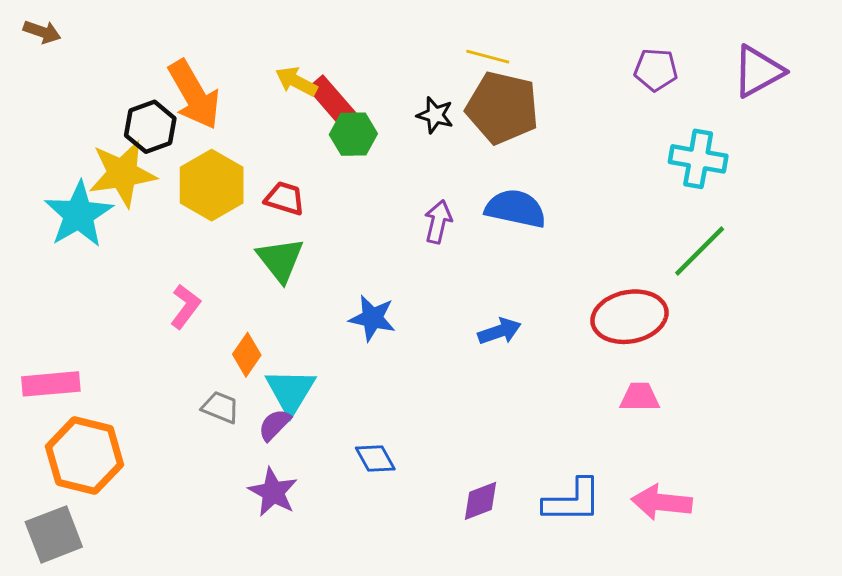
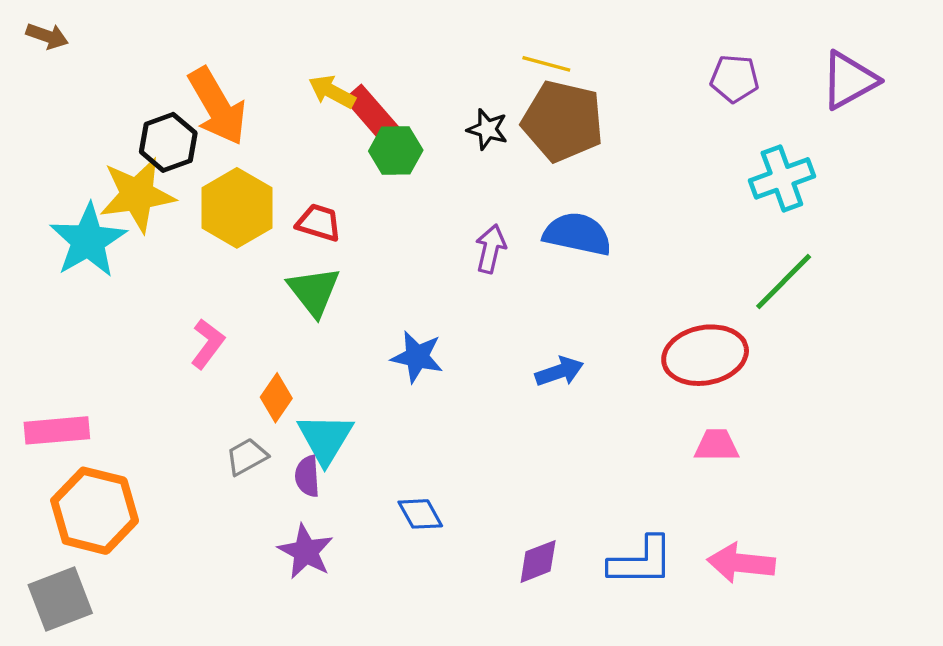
cyan cross: (698, 159) -> (782, 178), turned -30
gray trapezoid: (220, 407) -> (247, 457), turned -51
purple semicircle: (274, 425) -> (307, 476), turned -48

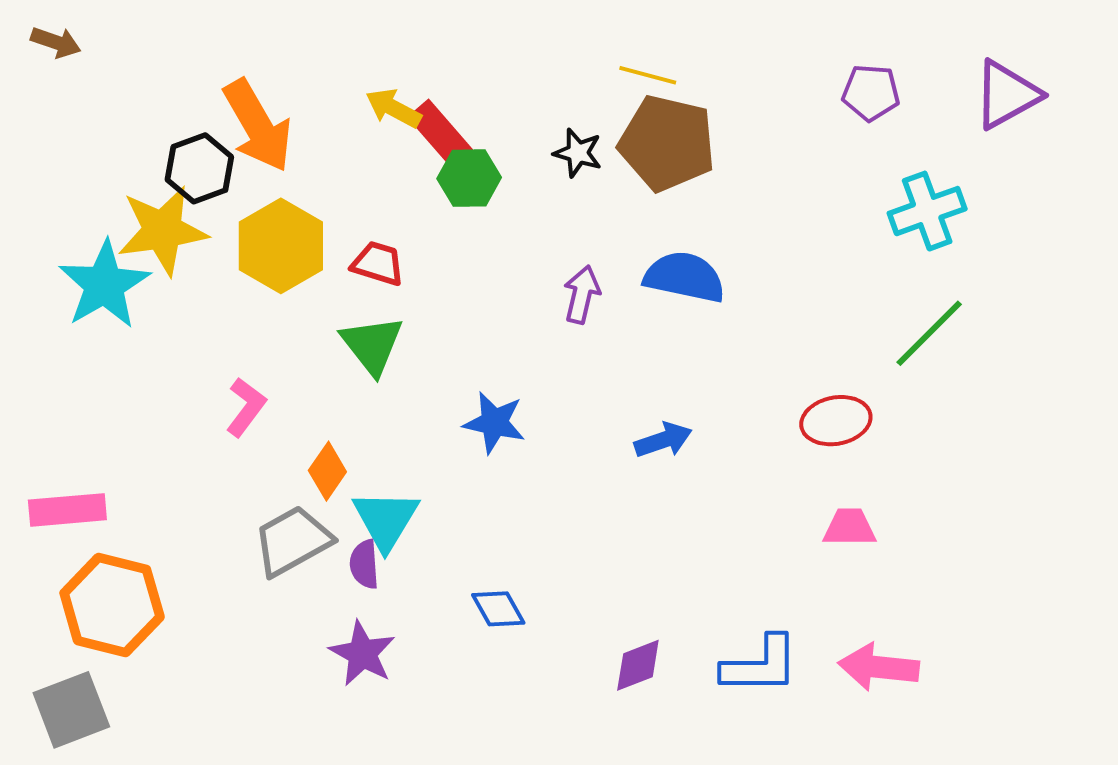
red ellipse: (705, 355) -> (836, 421), size x0.7
gray trapezoid: (247, 457) -> (293, 541), size x1.6

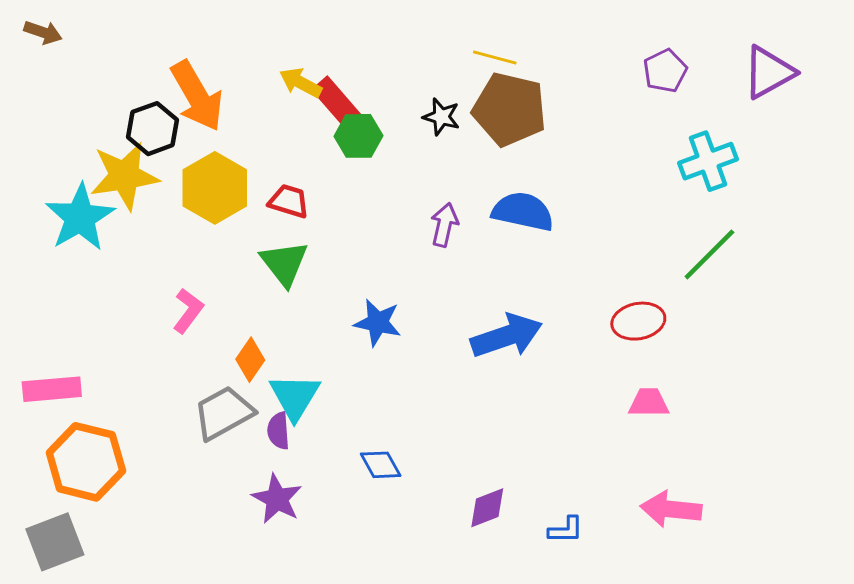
purple pentagon: (871, 93) -> (665, 71), turned -30
blue arrow: (663, 440) -> (507, 336), size x1.6
blue L-shape: (760, 665) -> (566, 530), moved, size x0.6

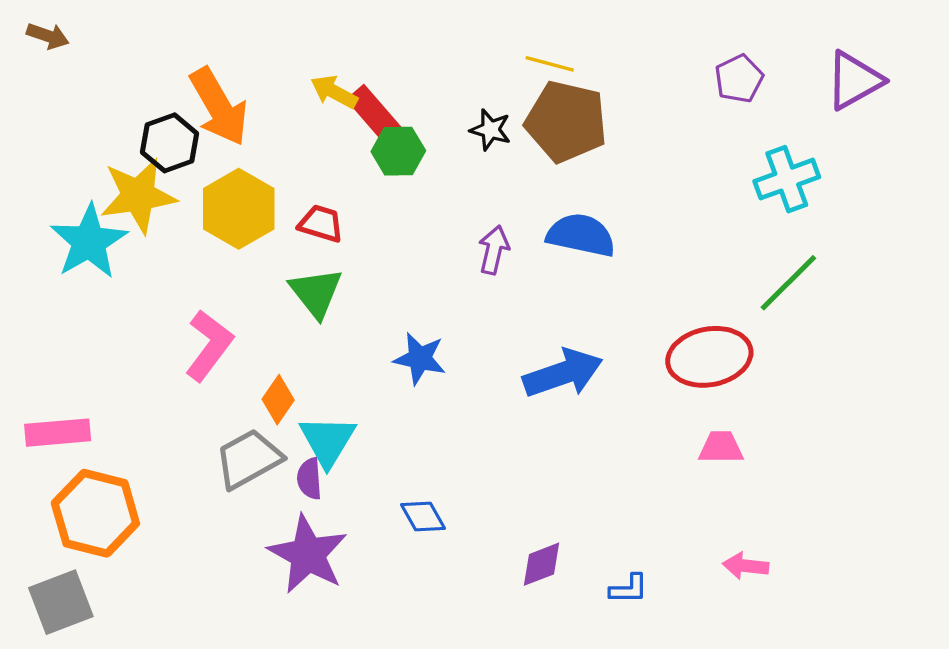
pink L-shape: (188, 311) -> (209, 345), size x1.4
red ellipse: (638, 321) -> (709, 357), size x1.4
purple star: (277, 499) -> (308, 554), size x1.4
pink arrow: (671, 509) -> (746, 566), size x0.7

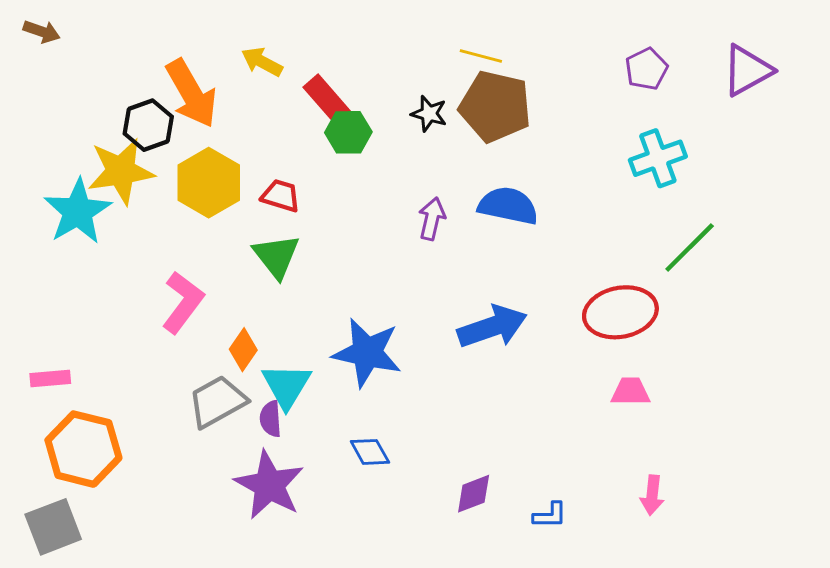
yellow arrow: (334, 92) -> (262, 62), moved
cyan cross: (787, 179) -> (658, 158), moved
blue star: (420, 358) -> (367, 353), moved, size x1.5
pink rectangle: (58, 433) -> (50, 379), size x0.7
pink arrow: (746, 566) -> (652, 495), turned -90

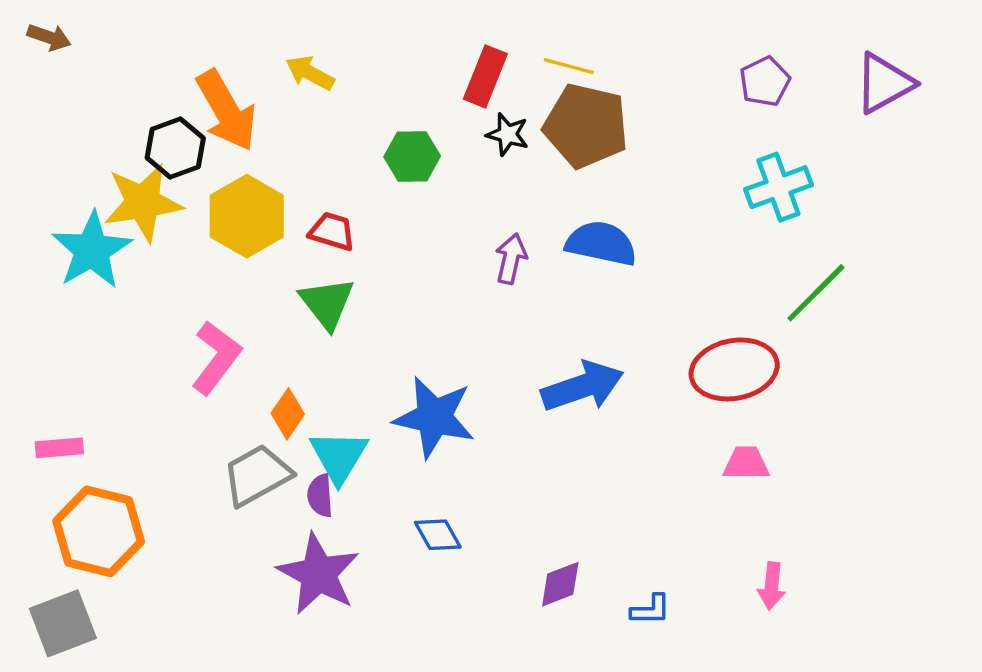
red rectangle: (327, 99) -> (485, 76), moved, turned 63

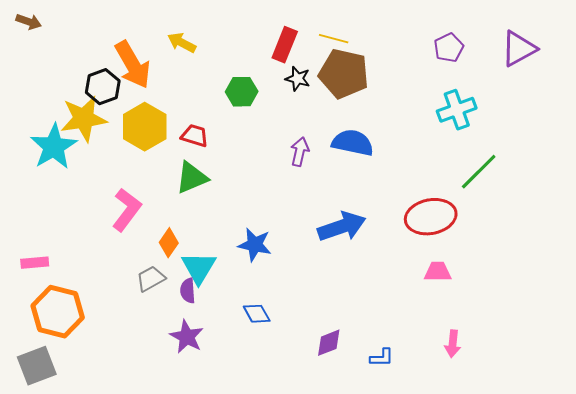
green triangle: (327, 303) -> (192, 178), turned 45
blue star: (434, 417) -> (255, 245), size x0.7
gray trapezoid: (257, 475) -> (151, 279), size x0.7
purple star: (318, 574) -> (187, 337), size x0.7

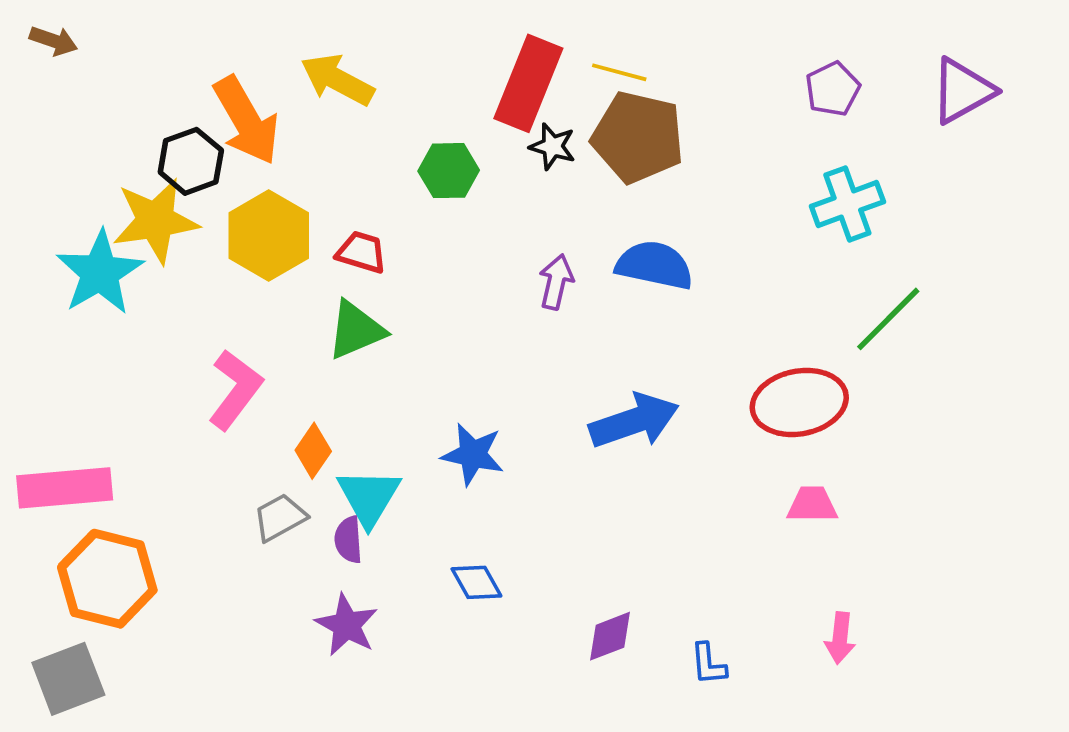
yellow arrow: (182, 43) -> (337, 80), size x1.4
red rectangle: (285, 45) -> (528, 83), size x1.4
pink rectangle: (35, 263) -> (65, 488), size x1.8
blue L-shape: (382, 358) -> (708, 664), turned 85

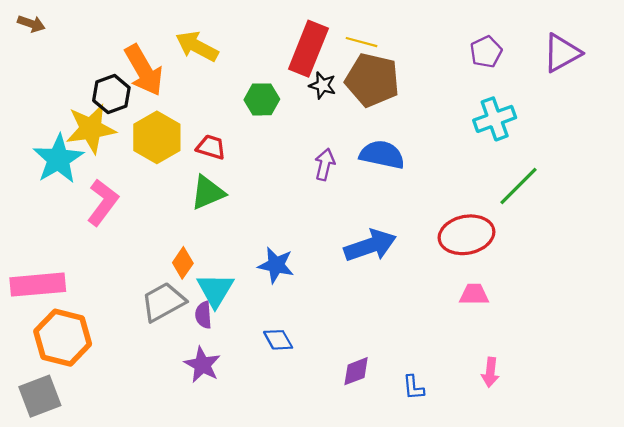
pink L-shape: (235, 389) -> (103, 202), moved
gray trapezoid: (280, 517) -> (163, 302), size x1.4

